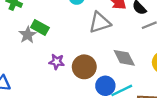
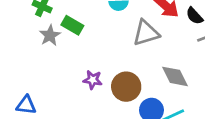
green rectangle: (40, 28) -> (72, 25), moved
gray star: (28, 35) -> (50, 35), moved

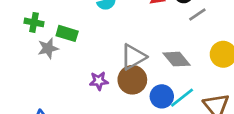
gray triangle: (146, 33) -> (133, 57), moved
gray star: (50, 35) -> (48, 48), turned 30

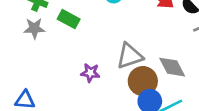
gray star: (48, 48) -> (34, 28), moved
brown circle: (132, 80) -> (143, 81), moved

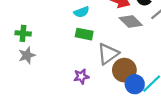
green rectangle: (69, 19) -> (84, 34), moved
gray diamond: (172, 67) -> (131, 22), moved

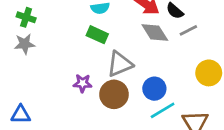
brown circle: (124, 70) -> (114, 94), moved
blue circle: (135, 84) -> (154, 89), moved

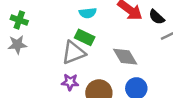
gray diamond: (155, 33) -> (125, 57), moved
gray triangle: (120, 64) -> (74, 53), moved

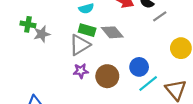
gray star: (17, 45) -> (42, 34), moved
gray diamond: (125, 57) -> (112, 32), moved

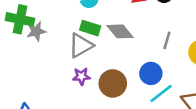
gray line: (160, 16) -> (167, 40), moved, turned -40
green cross: (28, 24) -> (20, 19), size x1.5

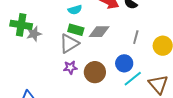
gray diamond: (120, 31) -> (99, 32), turned -50

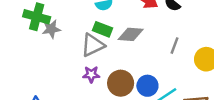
blue circle: (124, 63) -> (147, 86), moved

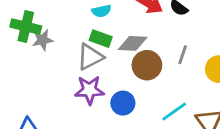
purple star: (91, 74) -> (89, 90), size x1.5
brown circle: (121, 83) -> (147, 65), moved
blue circle: (147, 86) -> (123, 103), moved

